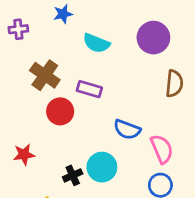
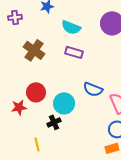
purple rectangle: (89, 89) -> (74, 52), moved
red circle: (60, 111) -> (36, 92), moved
cyan circle: (102, 167) -> (64, 103), moved

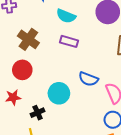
red circle: (36, 92) -> (22, 70), moved
black cross: (54, 122) -> (38, 113), moved

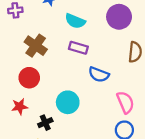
blue semicircle: (88, 79) -> (99, 74), moved

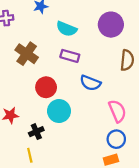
red circle: (29, 78) -> (46, 87), moved

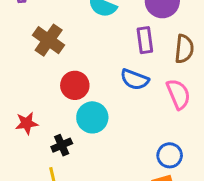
purple rectangle: (70, 56) -> (145, 40), moved, turned 66
pink semicircle: (117, 111) -> (178, 94), moved

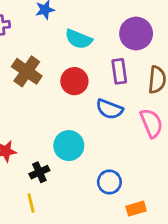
red circle: (75, 85) -> (74, 81), moved
blue circle: (170, 155) -> (109, 182), moved

